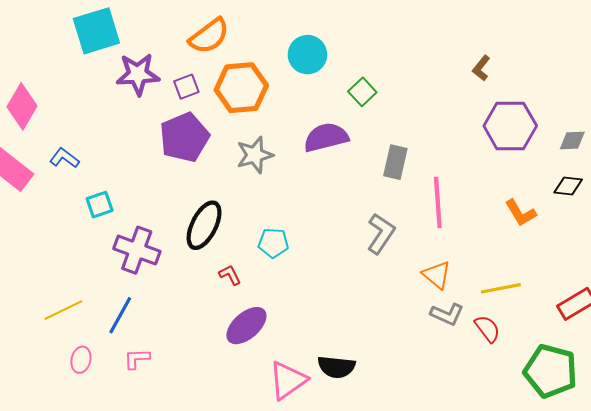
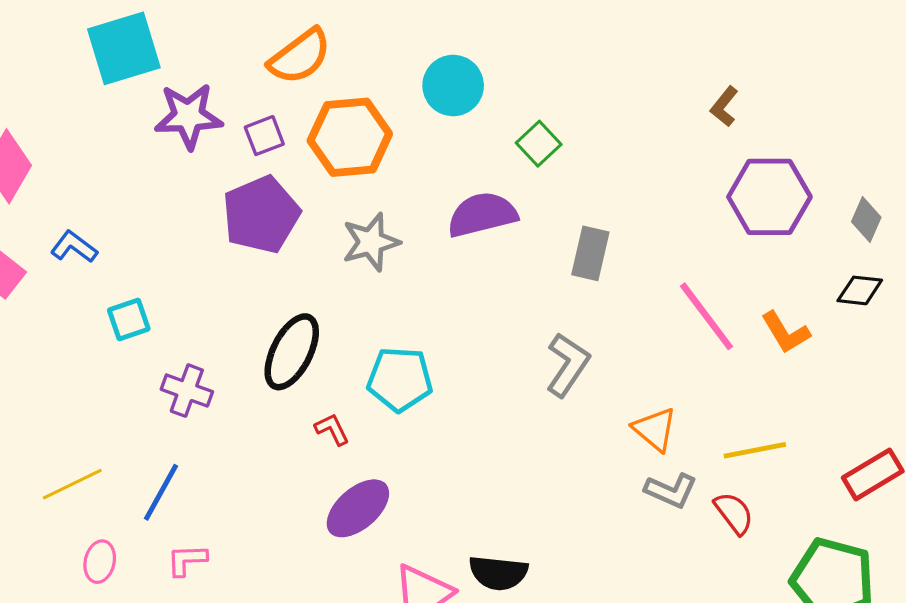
gray diamond: (572, 140) -> (866, 219), turned -64
pink line: (438, 203) -> (706, 316), moved, turned -33
cyan pentagon: (273, 243) -> (400, 379), size x1.4
purple cross: (137, 250) -> (187, 391), size x0.7

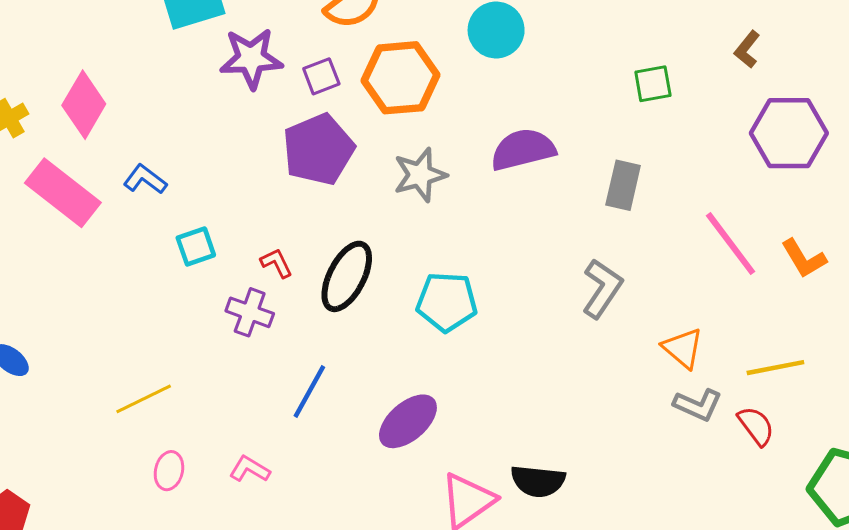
green square: (539, 144) -> (653, 84), moved, turned 33
red L-shape: (332, 429) -> (277, 263), moved
blue line: (161, 492) -> (309, 391), moved
pink L-shape: (187, 560) -> (250, 469), turned 33

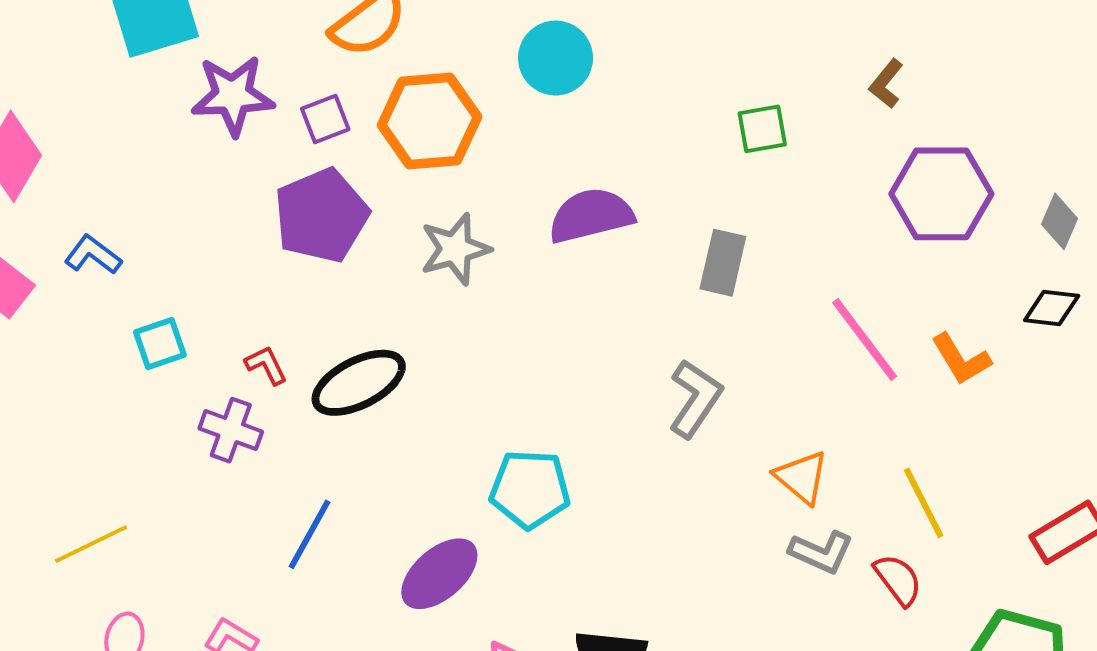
black ellipse: (347, 276) -> (359, 383), turned 36
cyan pentagon: (447, 302) -> (530, 489), moved
yellow line: (775, 368) -> (924, 503), turned 74

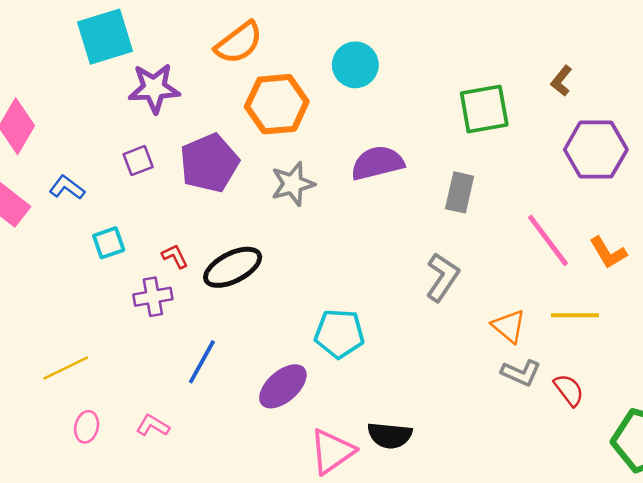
purple square: (325, 119) -> (138, 161), moved
green square: (762, 129) -> (484, 109), size x1.6
purple cross: (231, 430) -> (153, 297), turned -30
yellow line: (924, 503) -> (575, 315), moved, turned -63

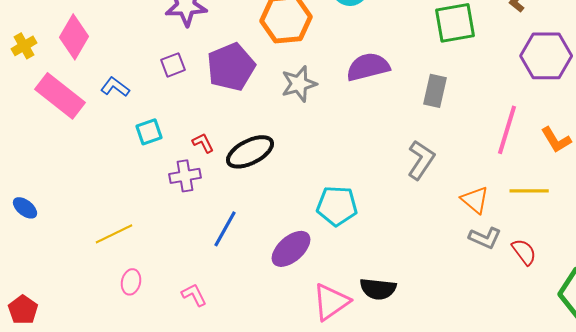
pink line: (548, 240) -> (507, 130), turned 54
pink L-shape: (153, 426) -> (194, 295), moved, turned 32

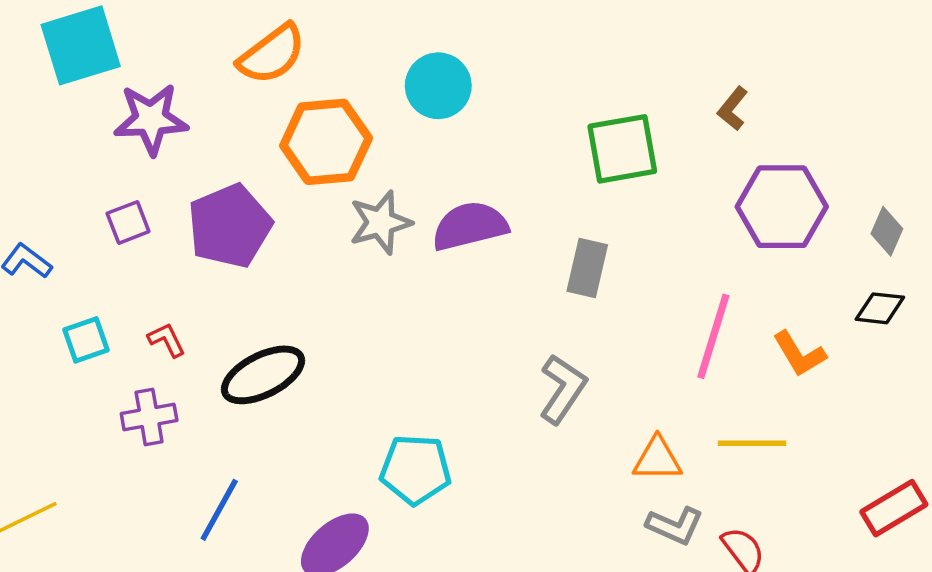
gray star: (299, 84) -> (380, 222), moved
red L-shape: (203, 143) -> (167, 340), moved
orange triangle: (475, 200) -> (657, 459), turned -40

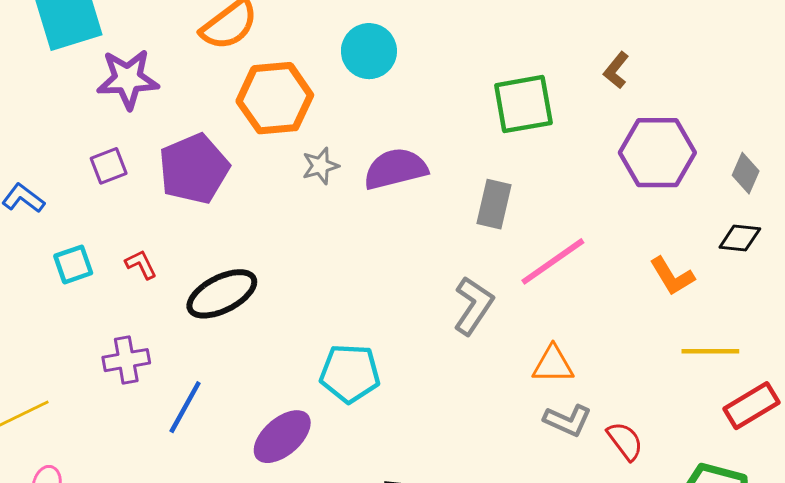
gray star: (380, 222) -> (320, 166), size x0.7
pink line: (713, 336) -> (553, 261), moved, turned 38
purple cross: (149, 417) -> (126, 360), moved
yellow line: (752, 443) -> (710, 351), moved

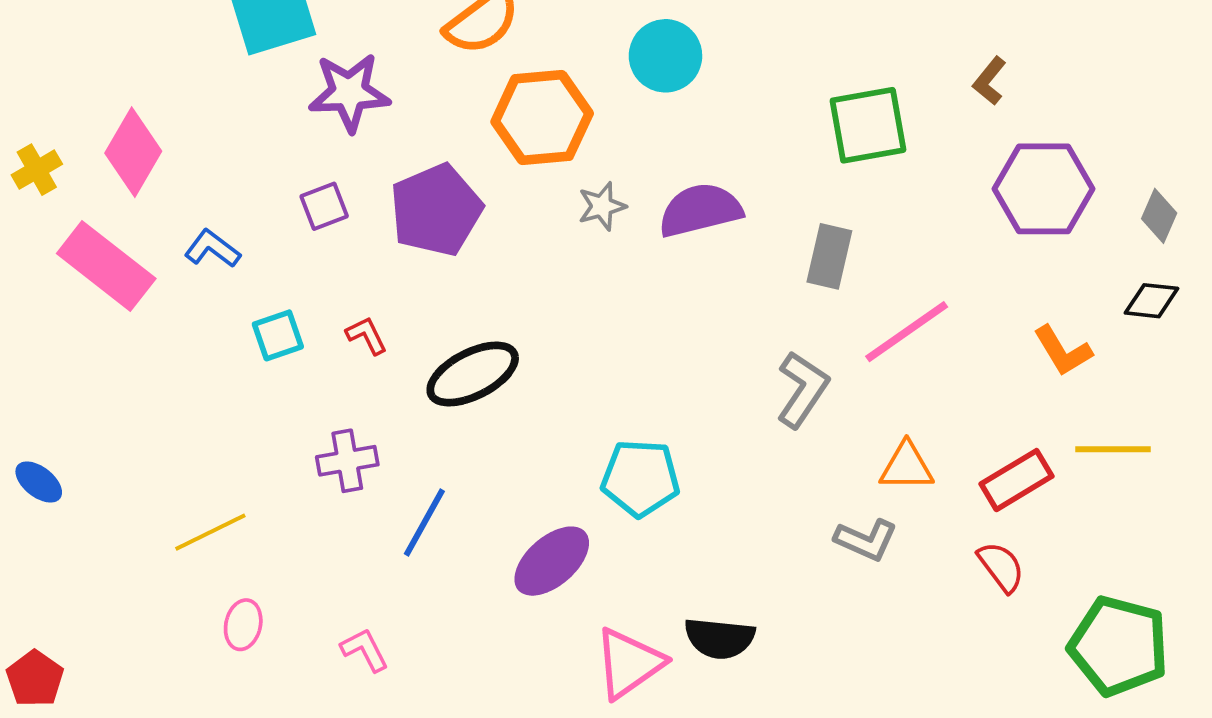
red rectangle: (752, 406) -> (1016, 480), moved
gray L-shape: (568, 420) -> (866, 540), moved

